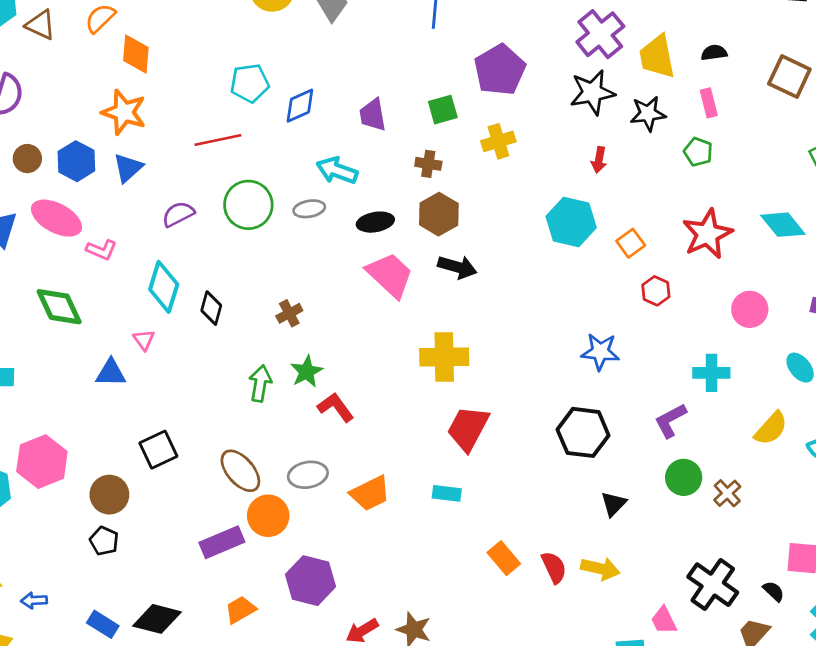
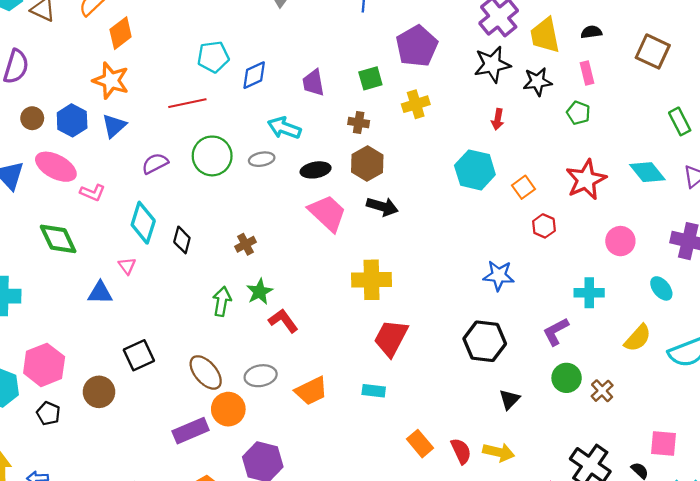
orange diamond: (136, 54) -> (121, 33), turned 48
black pentagon: (104, 541) -> (48, 413), moved

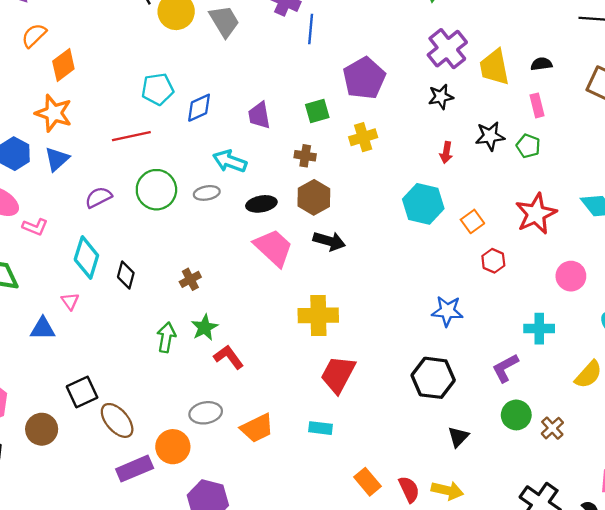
black star: (492, 64) -> (441, 97), size x0.7
black star: (537, 82) -> (490, 136), moved
brown ellipse: (206, 372) -> (117, 420), moved

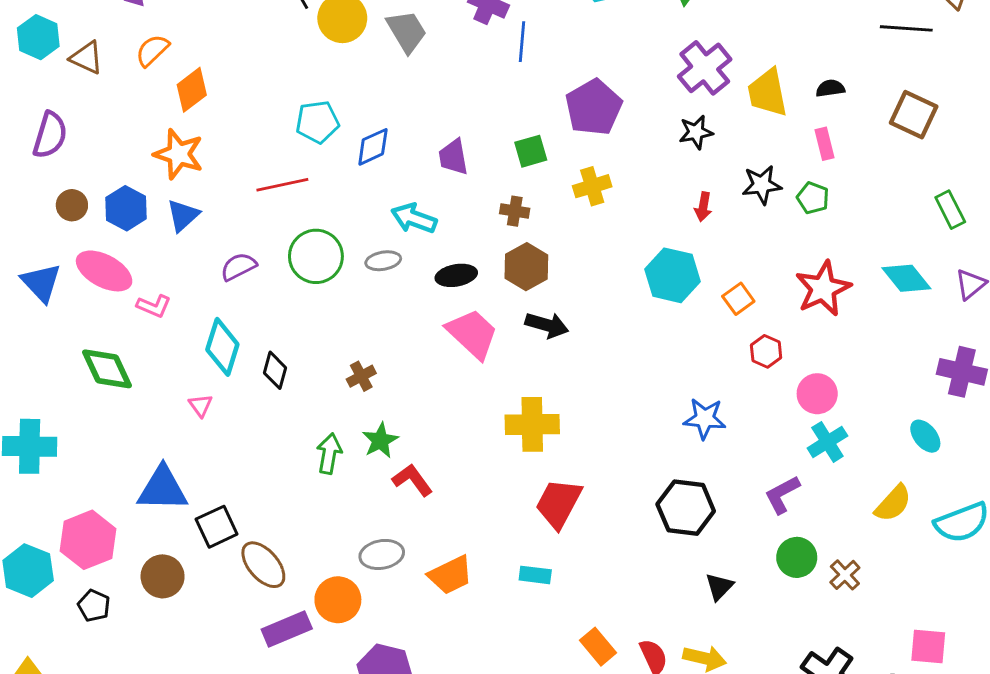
pink circle: (571, 276) -> (817, 394), moved
blue triangle: (43, 329) -> (163, 489), moved, size x1.5
cyan cross: (539, 329) -> (827, 442), turned -32

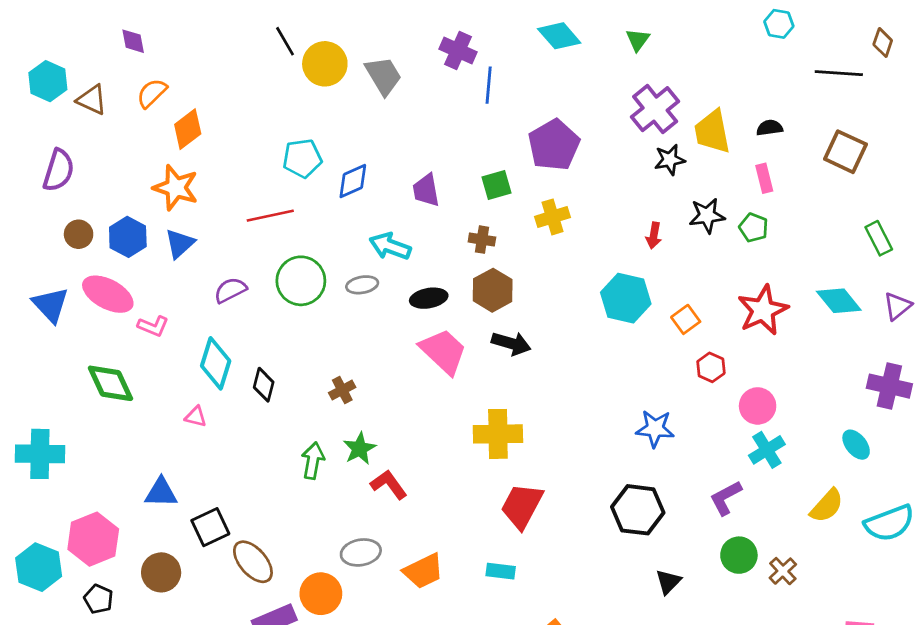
black star: (696, 132) -> (670, 160), moved
pink triangle: (201, 405) -> (196, 417), turned -40
blue triangle: (163, 489) -> (161, 493), size x0.7

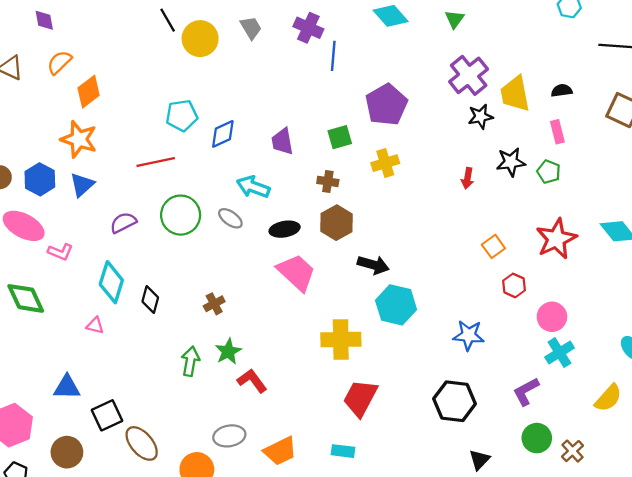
gray trapezoid: (383, 76) -> (251, 28), moved, size x0.7
gray ellipse: (362, 285) -> (230, 218), turned 45
cyan hexagon: (626, 298) -> (396, 305), moved
black arrow: (511, 343) -> (373, 265), moved

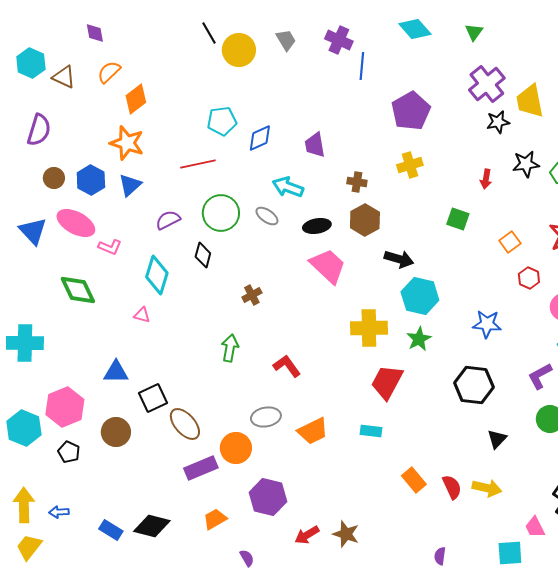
green square: (340, 137) -> (458, 219), moved, turned 35
black diamond: (150, 299) -> (203, 255), moved
green star: (228, 351) -> (419, 339), moved

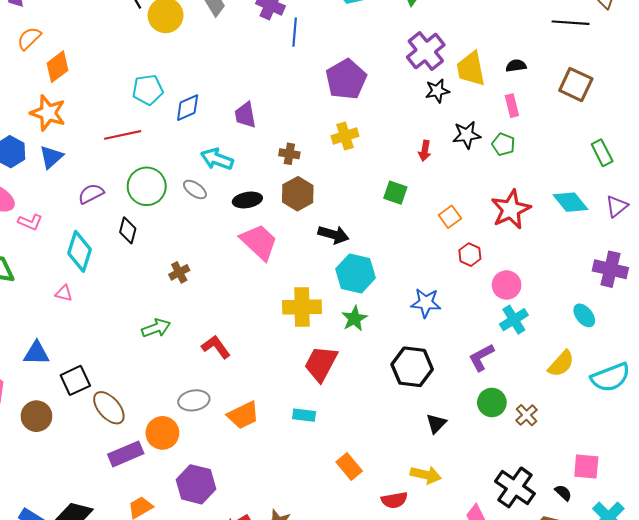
green arrow: (230, 348) -> (156, 328), turned 60
red semicircle: (452, 487) -> (394, 500), moved, turned 105

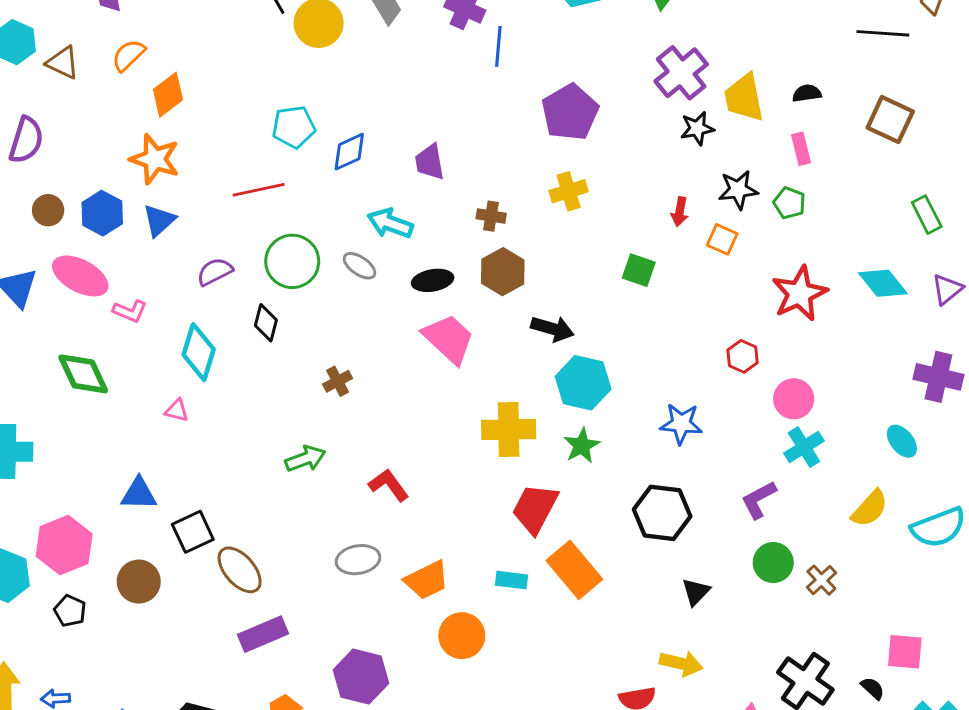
orange square: (450, 217) -> (722, 239), moved, turned -30
orange circle: (162, 433) -> (462, 636), moved
orange rectangle: (349, 467) -> (574, 570), moved, size x1.5

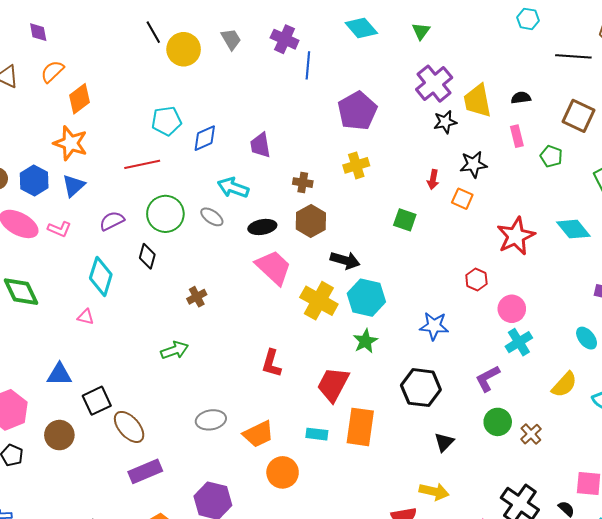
green pentagon: (789, 203) -> (551, 156), moved
pink L-shape: (130, 311) -> (59, 229), moved
yellow cross: (509, 430) -> (319, 301), moved, turned 30
red L-shape: (389, 485) -> (271, 363), moved, turned -128
orange rectangle: (574, 570) -> (360, 427), turned 48

